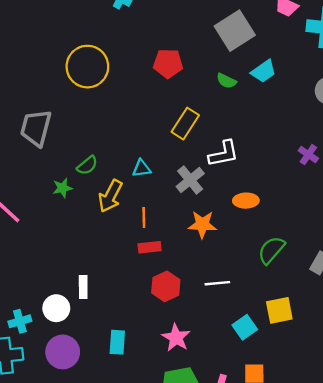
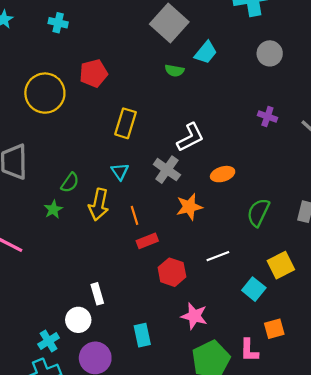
red pentagon: (168, 63) -> (94, 73), moved
yellow rectangle: (185, 124) -> (126, 123), moved
cyan triangle: (142, 168) -> (120, 171), turned -42

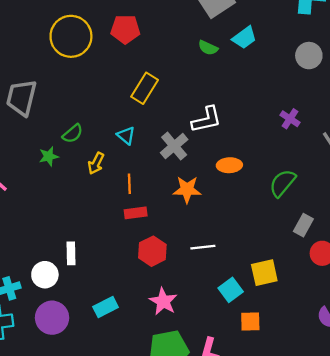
cyan triangle: (120, 171) -> (126, 136), turned -30
yellow arrow: (99, 204) -> (96, 163), size x0.7
green semicircle: (258, 212) -> (282, 183), moved
orange square: (274, 329) -> (250, 321), moved
cyan rectangle: (142, 335) -> (106, 307), turned 60

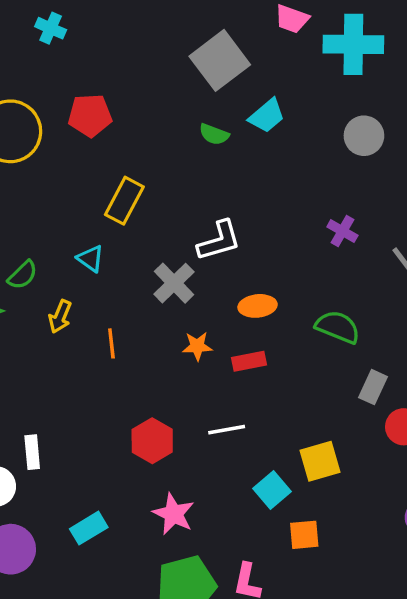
cyan triangle: (126, 136) -> (91, 259), moved
green semicircle: (282, 183) -> (338, 327), turned 76
orange star: (187, 190) -> (197, 346), size x0.7
red rectangle: (136, 213) -> (249, 361), moved

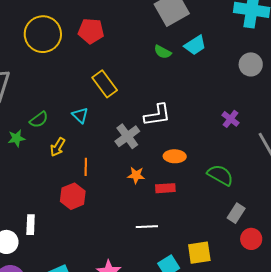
yellow rectangle: (124, 201) -> (105, 84), turned -72
red hexagon: (152, 441) -> (73, 196), moved

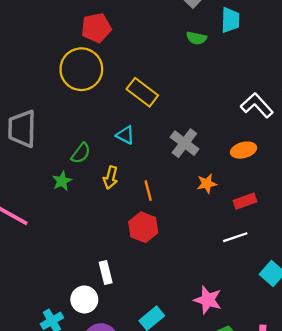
red pentagon: (91, 31) -> (96, 28), moved
yellow circle: (43, 34) -> (81, 69), moved
cyan trapezoid: (195, 45) -> (230, 20), turned -40
white L-shape: (157, 115) -> (257, 105), moved, turned -108
red rectangle: (165, 188) -> (245, 201), moved

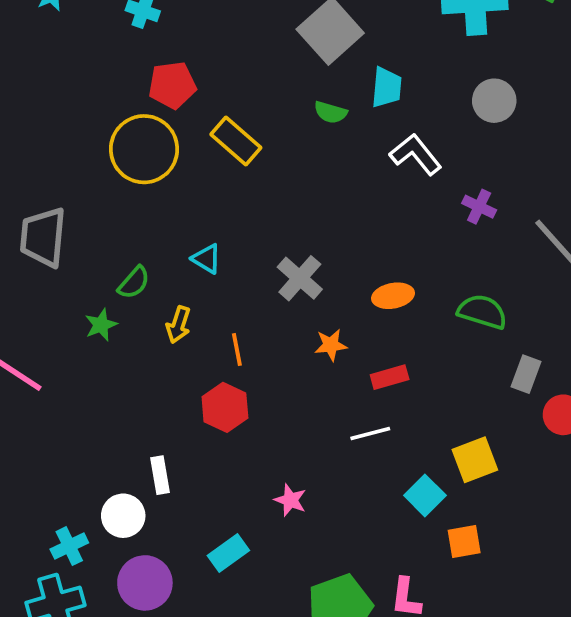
yellow rectangle: (142, 92) -> (236, 141), moved
white L-shape: (257, 105) -> (416, 154), moved
pink star: (208, 300) -> (290, 500), moved, size x0.7

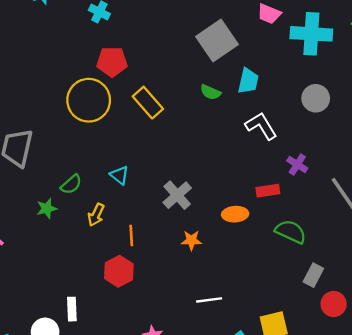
red rectangle: (390, 377) -> (268, 191), moved

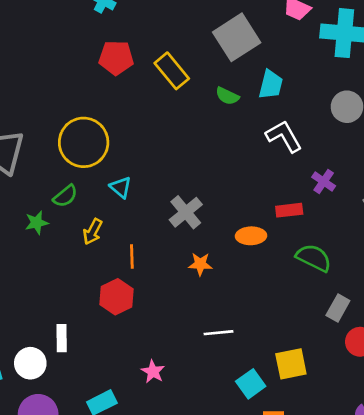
yellow circle: (89, 100) -> (84, 142), moved
yellow rectangle: (148, 103) -> (172, 71), moved

